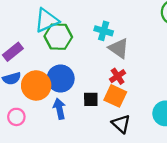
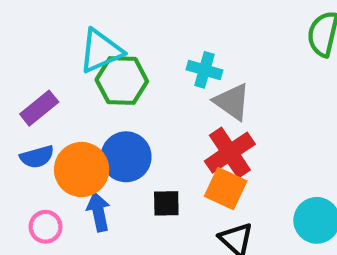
red cross: (118, 76) -> (230, 153), size x1.6
black square: (91, 99) -> (166, 203), moved
blue arrow: (59, 109) -> (98, 212), moved

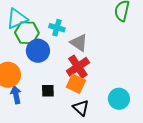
cyan cross: (204, 70) -> (57, 28), moved
blue circle: (126, 157) -> (38, 51), moved

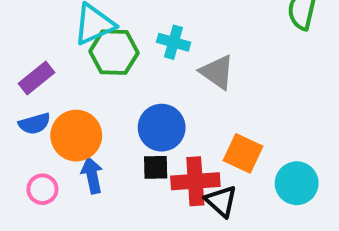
blue circle: (38, 51) -> (162, 128), moved
red cross: (78, 67) -> (195, 181), moved, turned 30
orange square: (76, 84) -> (243, 153), moved

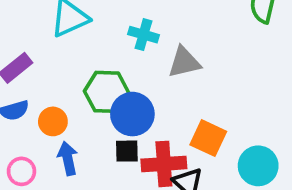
green hexagon: (114, 52) -> (107, 92), moved
gray triangle: (217, 72) -> (184, 62), turned -48
orange circle: (76, 136) -> (53, 121), size x0.6

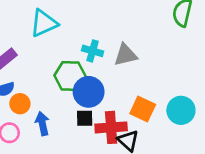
cyan cross: (144, 35) -> (93, 51), moved
orange circle: (53, 121) -> (20, 104), moved
cyan circle: (258, 166) -> (181, 110), moved

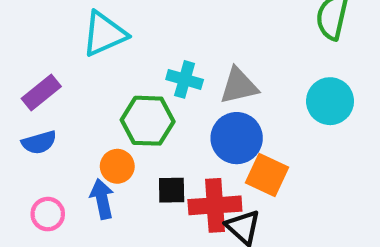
blue circle: (89, 92) -> (237, 138), moved
orange circle: (20, 104) -> (117, 166), moved
cyan circle: (181, 110) -> (330, 101), moved

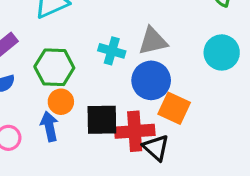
cyan cross: (185, 79) -> (112, 51), moved
green hexagon: (148, 121) -> (54, 67), moved
black square: (172, 190) -> (102, 120), size x1.5

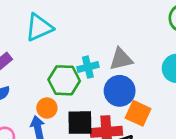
cyan cross: (112, 51) -> (88, 67), turned -30
green hexagon: (54, 67) -> (64, 80), moved

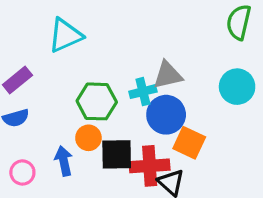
cyan cross: (88, 67) -> (143, 92), moved
orange circle: (47, 108) -> (88, 138), moved

